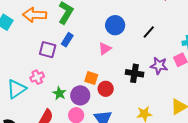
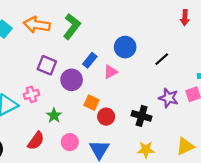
blue rectangle: (67, 40) -> (90, 60), moved
black cross: (135, 73) -> (142, 116), moved
purple circle: (80, 95) -> (72, 80), moved

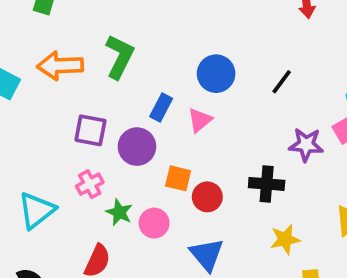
pink cross: (31, 94) -> (90, 184), moved
pink circle: (70, 142) -> (154, 223), moved

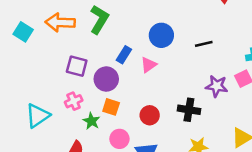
black line: (282, 82) -> (204, 44), turned 36
orange square: (178, 178) -> (111, 107), moved
pink circle: (154, 223) -> (119, 139), moved

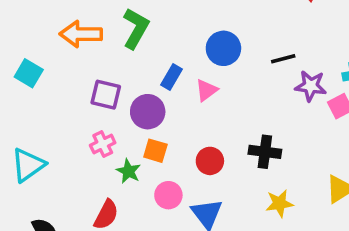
cyan square: (23, 32) -> (29, 73), moved
purple star: (217, 86) -> (311, 86), moved
cyan triangle: (38, 116) -> (28, 165), moved

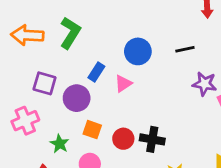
black line: (283, 59) -> (185, 49), moved
pink cross: (103, 144) -> (25, 121), moved, size x1.4
orange square: (155, 151) -> (92, 130), moved
black cross: (265, 152) -> (152, 139), moved

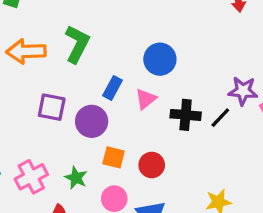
black line: (185, 49) -> (220, 118), moved, turned -30
pink cross: (25, 121) -> (31, 177), moved
black cross: (152, 139) -> (186, 115), moved

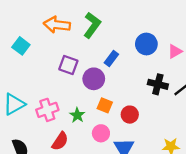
pink triangle: (146, 99) -> (175, 51), moved

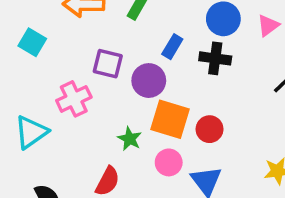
black cross: (158, 84) -> (215, 58), moved
orange square: (105, 105) -> (170, 119), size x1.6
pink cross: (47, 110) -> (74, 99), moved

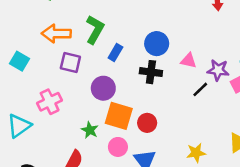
pink triangle: (268, 25) -> (189, 61), moved, turned 49
blue rectangle: (172, 47) -> (115, 52), moved
purple square: (108, 64) -> (70, 62), moved

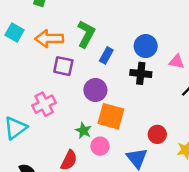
cyan square: (20, 61) -> (15, 32), moved
red circle: (147, 123) -> (157, 134), moved
pink circle: (118, 147) -> (100, 146), moved

